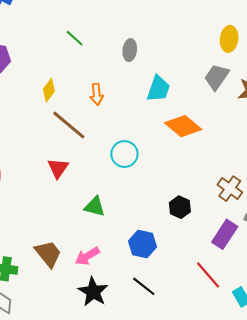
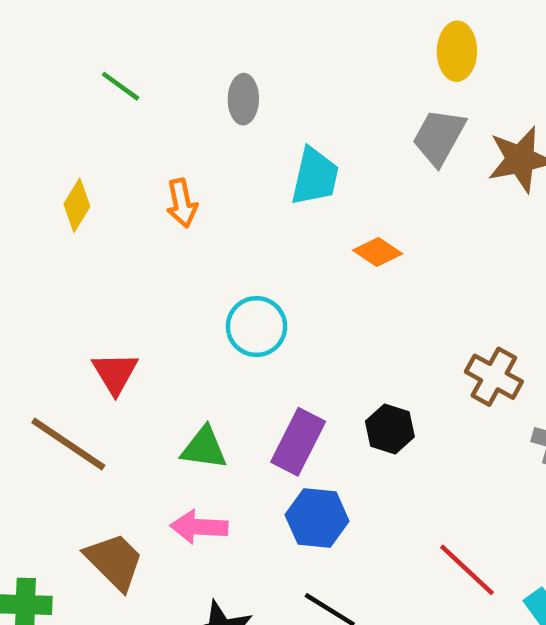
brown line: (69, 125) -> (68, 444), moved
orange diamond: (183, 126) -> (378, 252), size x0.6
purple rectangle: (225, 234) -> (298, 442), moved
pink arrow: (87, 256) -> (199, 527), moved, turned 40

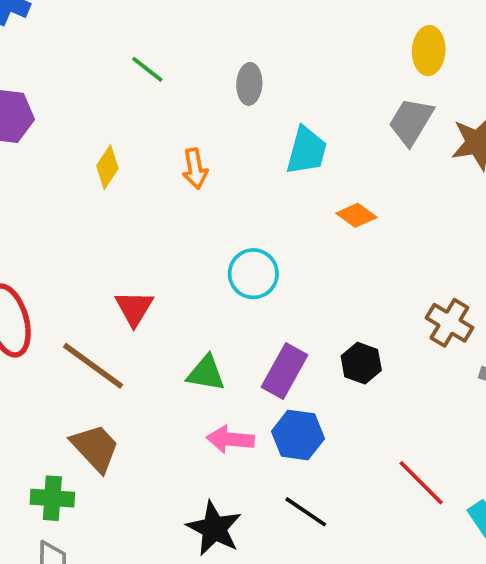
pink arrow: (199, 527) -> (230, 439), moved
brown trapezoid: (114, 561) -> (95, 448), moved

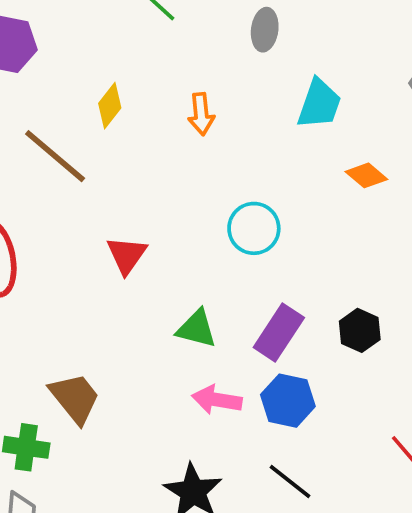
brown line: (93, 366) -> (55, 156), moved

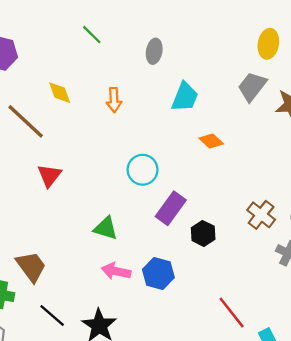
yellow diamond: (110, 106) -> (60, 93), turned -60
red triangle: (127, 255) -> (49, 175), moved
purple rectangle: (279, 333) -> (171, 208), moved
black line: (290, 481) -> (52, 316), moved

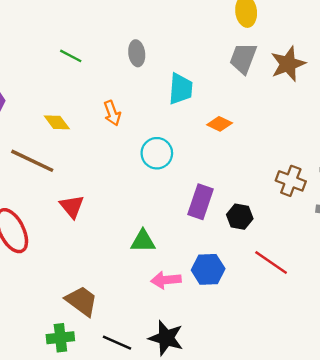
cyan circle: (143, 170) -> (157, 153), moved
red line: (232, 312) -> (271, 262), moved

